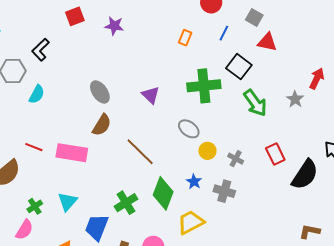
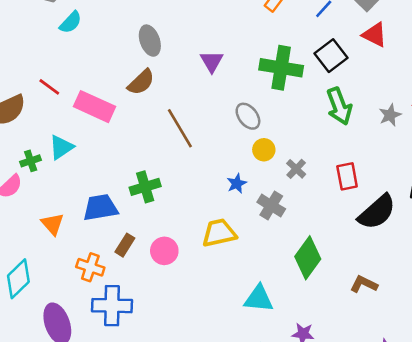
green diamond: (163, 193) -> (308, 258), moved
cyan triangle: (67, 202) -> (61, 147), moved
blue trapezoid: (97, 227) -> (100, 208), turned 44

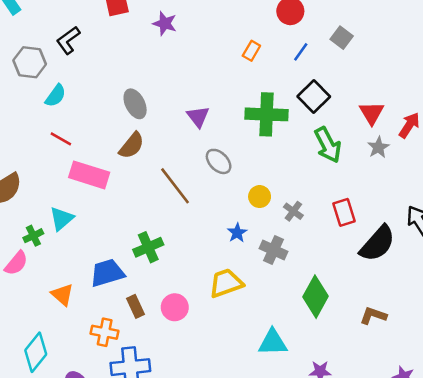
red triangle: (374, 35) -> (372, 113), moved, turned 40
red line: (49, 87) -> (61, 139), moved
gray ellipse: (248, 116) -> (219, 161), moved
brown rectangle: (125, 245) -> (136, 306), turned -50

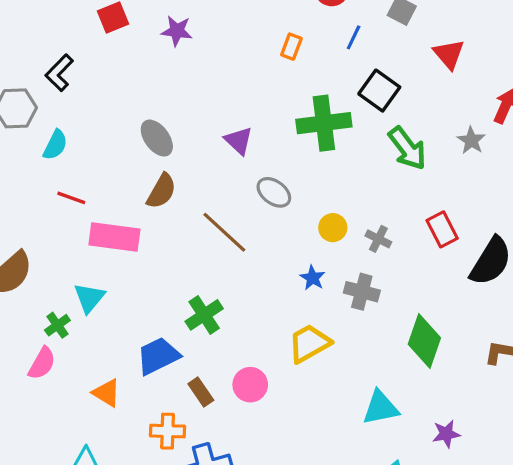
red triangle: (372, 113) -> (449, 54), moved

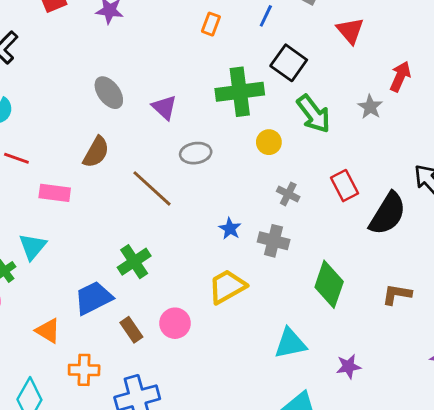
gray ellipse: (157, 138) -> (109, 93), moved
gray ellipse: (274, 192) -> (196, 153), turned -44
yellow circle: (333, 228) -> (269, 142), moved
pink rectangle: (114, 237) -> (55, 193), size x0.7
orange cross: (168, 431) -> (84, 370), moved

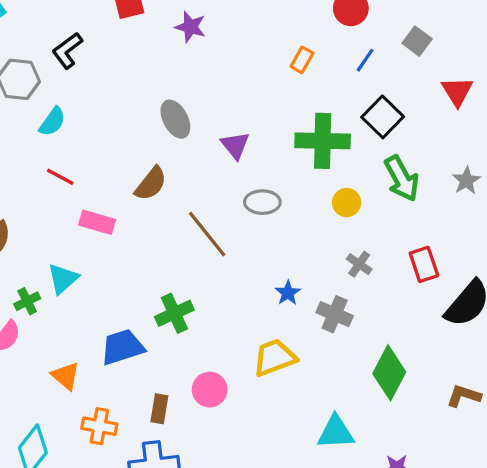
brown rectangle: (131, 330) -> (159, 409), moved, turned 35

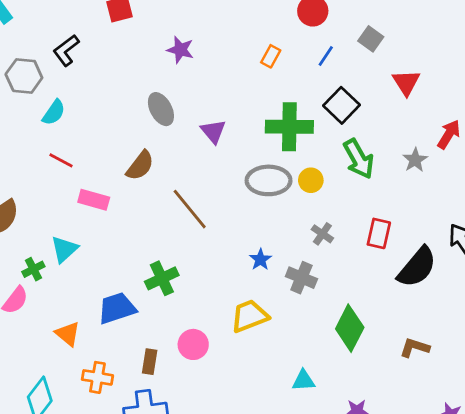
purple star: (190, 27) -> (180, 50), moved
gray ellipse: (262, 202) -> (269, 180), moved, size x1.4
red rectangle: (424, 264) -> (379, 233), turned 32
cyan triangle: (336, 432) -> (303, 381), size x0.7

